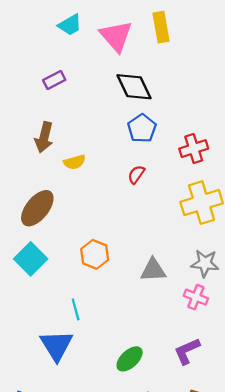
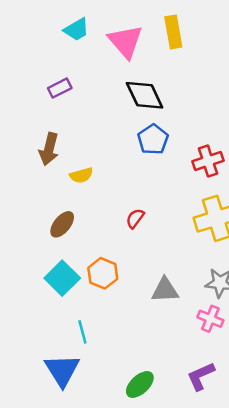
red semicircle: (136, 174) -> (135, 218), moved
brown ellipse: (37, 208) -> (62, 224), moved, size x0.7
cyan square: (31, 259) -> (62, 278), moved

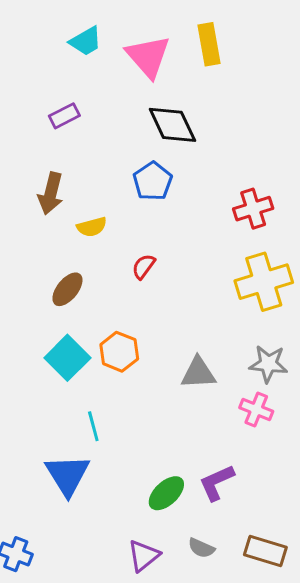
blue pentagon: (153, 139) -> (153, 181), moved
red semicircle: (135, 218) -> (144, 266), moved
purple L-shape: (201, 376) -> (217, 483), moved

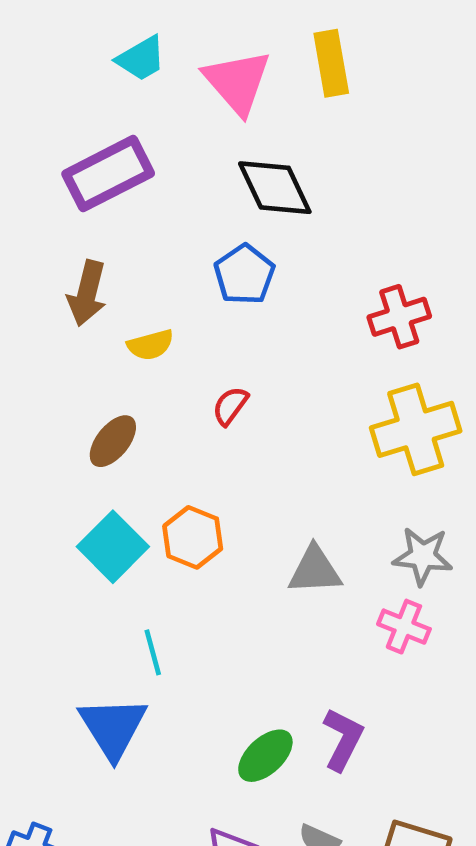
purple rectangle: (64, 116) -> (108, 174), size x1.8
purple L-shape: (217, 483) -> (343, 739), turned 141

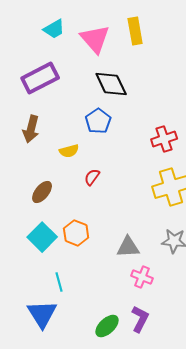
yellow semicircle: (150, 345) -> (69, 151), moved
pink cross: (404, 627) -> (142, 277), moved

